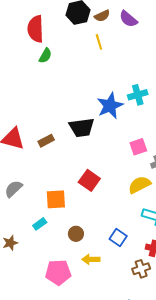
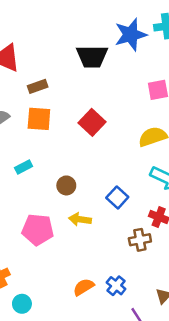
brown rectangle: (46, 141) -> (38, 86), moved
orange square: (56, 199) -> (39, 119), moved

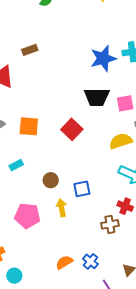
black trapezoid: (92, 56) -> (97, 97), moved
brown rectangle: (38, 86) -> (30, 50), moved
blue square: (117, 197) -> (82, 189), moved, turned 36
yellow arrow: (80, 219) -> (62, 208), turned 72

